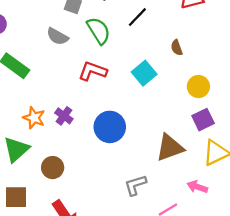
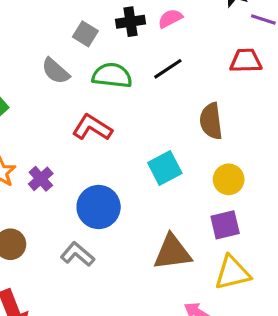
green semicircle: (99, 31) -> (112, 75), turned -64
brown semicircle: (177, 48) -> (211, 121), size x1.6
cyan square: (144, 73) -> (165, 168), moved
gray L-shape: (135, 185) -> (77, 254), moved, turned 45

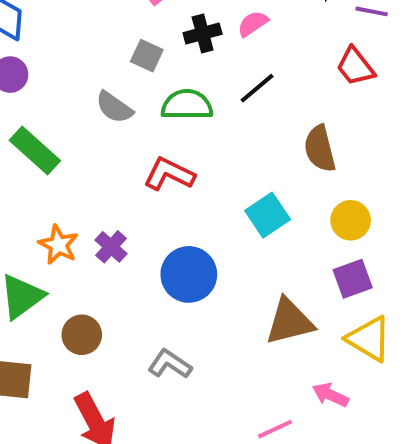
red trapezoid: (246, 61) -> (355, 67), turned -120
gray L-shape: (77, 254) -> (170, 364), moved
yellow triangle: (232, 273) -> (369, 339), turned 51

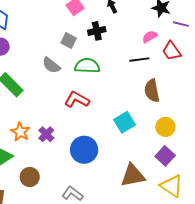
pink semicircle: (253, 24) -> (150, 37), moved
black line: (257, 88) -> (139, 60), moved, turned 30
purple square: (353, 279) -> (165, 156), turned -30

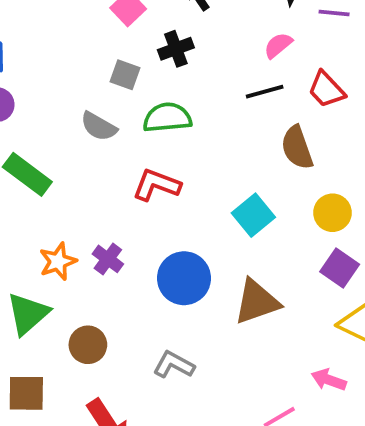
red trapezoid: (171, 51) -> (326, 90), moved
orange star: (20, 132) -> (58, 261), turned 30
brown triangle: (133, 175) -> (257, 302), moved

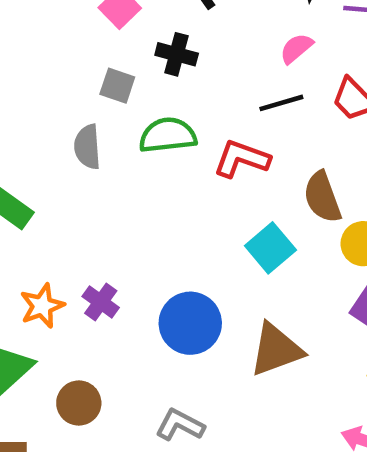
black cross: (176, 49) -> (177, 54), turned 36
gray semicircle: (99, 126) -> (87, 147), turned 57
brown semicircle: (297, 148) -> (322, 197), moved
red L-shape: (157, 185) -> (242, 159), moved

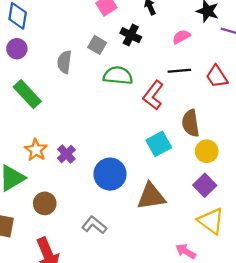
pink semicircle: (296, 48) -> (181, 37), moved
gray semicircle: (87, 147) -> (64, 62), moved
red L-shape: (242, 159) -> (153, 95), turned -84
orange star: (42, 306) -> (36, 150), turned -30

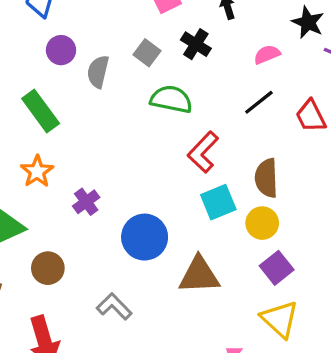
purple circle: (17, 49) -> (61, 50), moved
black line: (179, 71) -> (259, 102), turned -40
red L-shape: (153, 95) -> (203, 152), moved
orange star: (36, 150) -> (37, 171), moved
yellow circle: (207, 151) -> (262, 223), moved

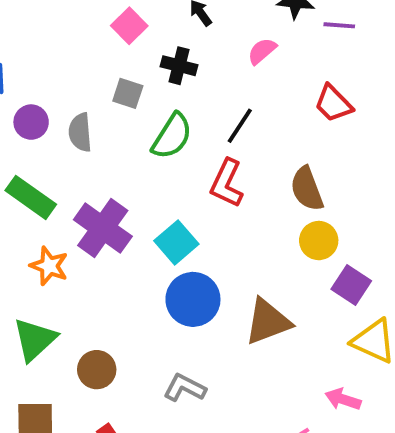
green semicircle: (171, 99) -> (172, 136), turned 129
black line: (259, 102) -> (240, 126), moved
purple cross: (86, 202) -> (103, 228), moved, size x1.8
cyan square: (218, 202) -> (176, 242), moved

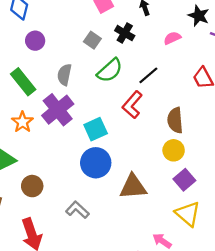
gray semicircle: (80, 132) -> (64, 75), moved

